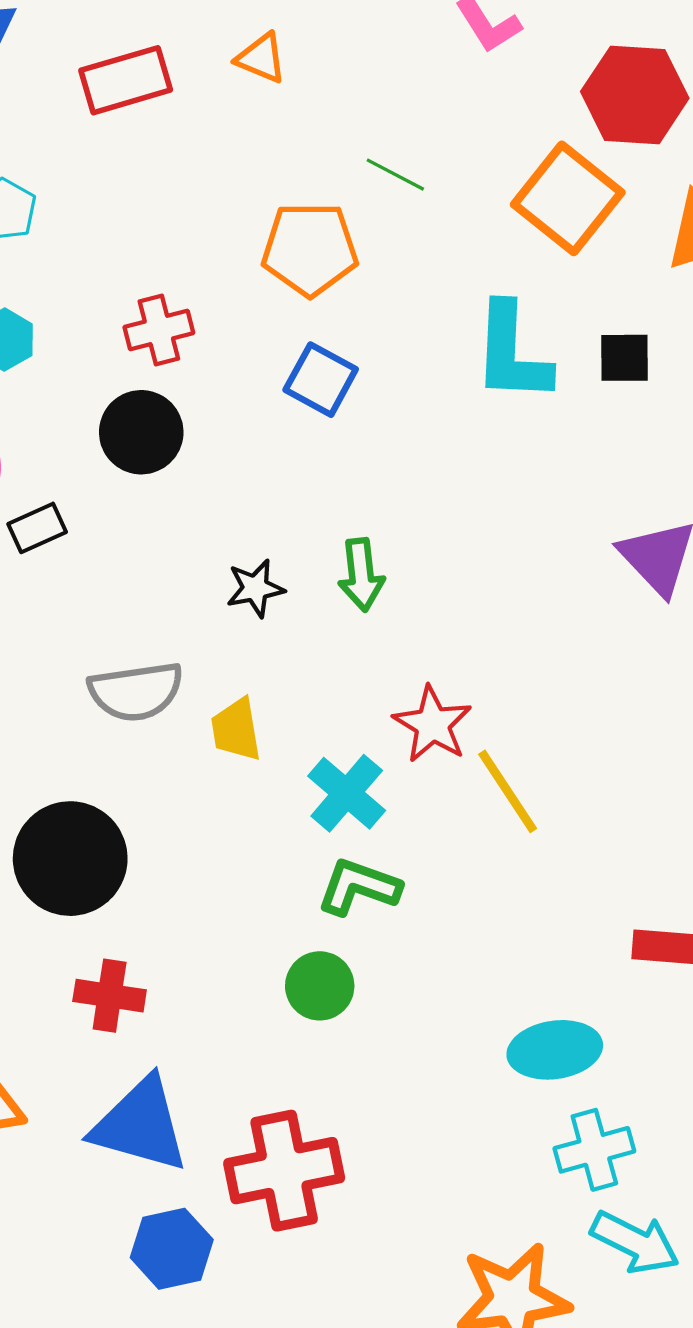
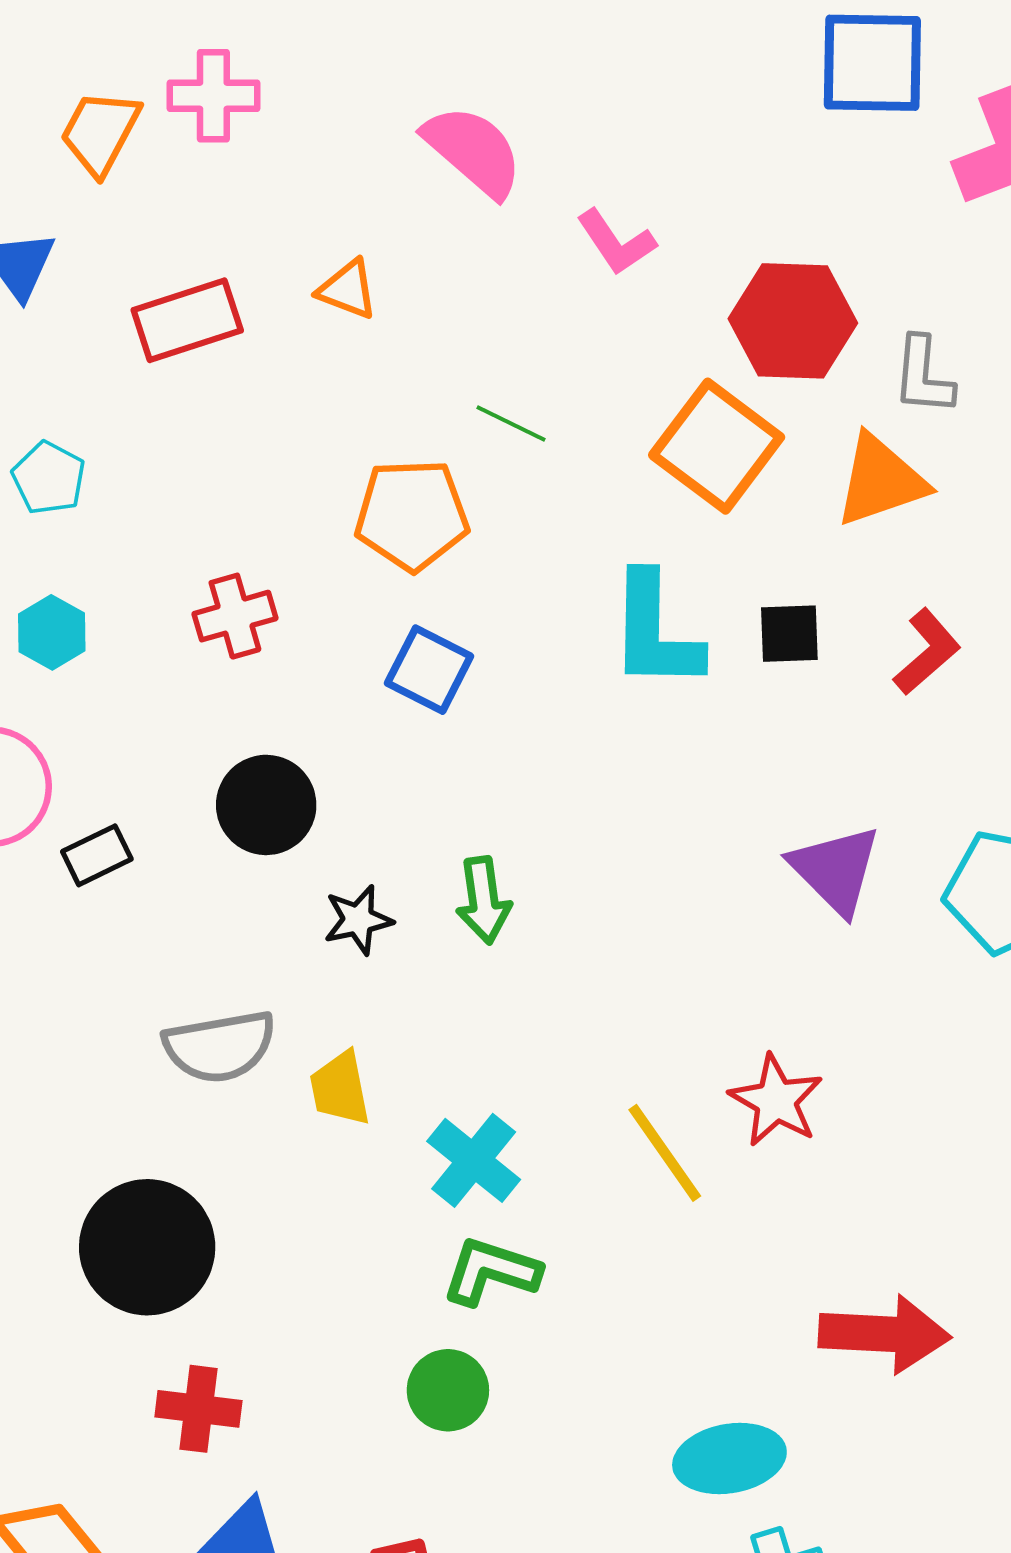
black circle: (141, 432) -> (266, 805), moved
red star: (432, 724) -> (776, 1101), moved

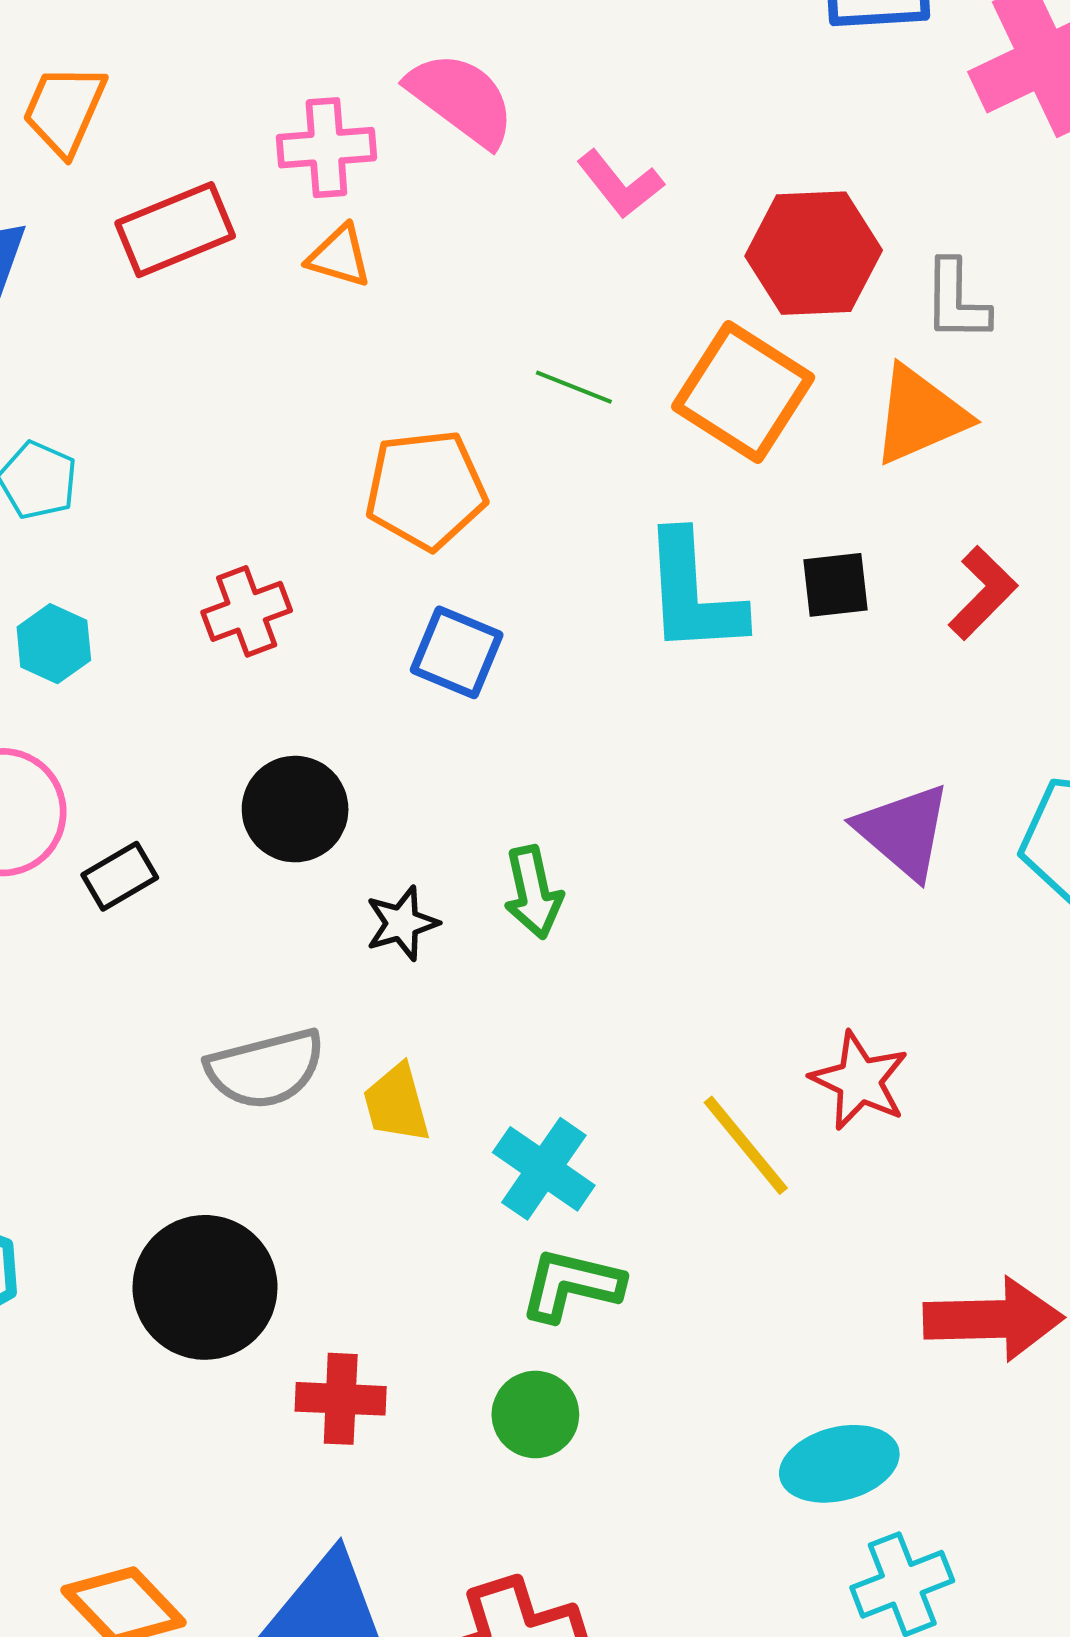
pink cross: (213, 96) -> (326, 148), moved
red rectangle: (187, 320) -> (175, 230), moved
green line: (511, 423) -> (574, 387), moved
red cross: (198, 1409) -> (341, 1399), moved

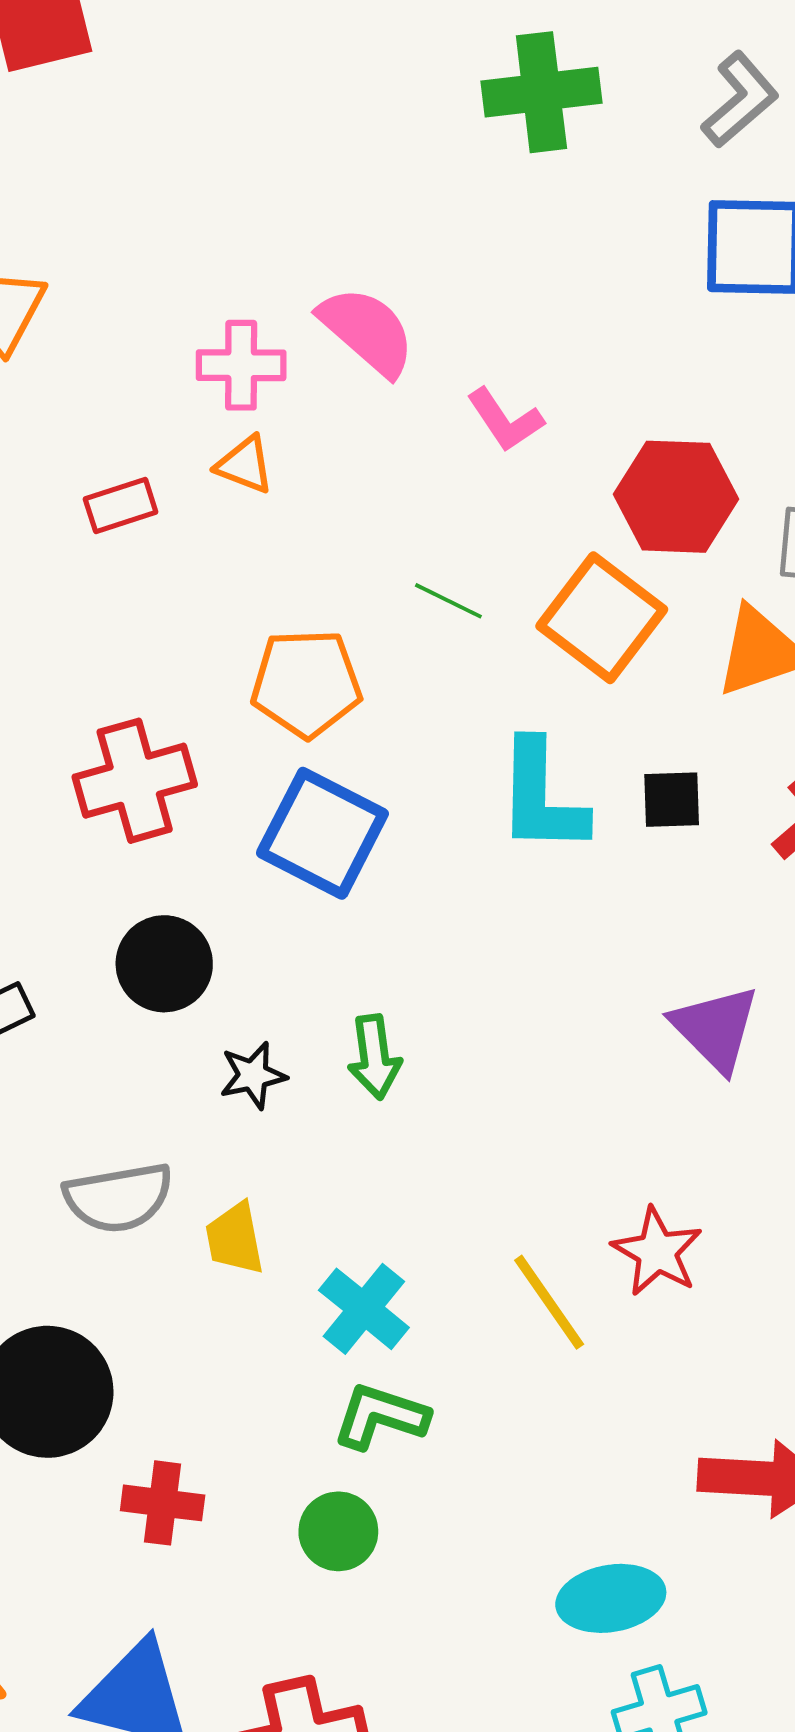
red rectangle: (175, 230) -> (121, 506), moved, size x0.7
red cross: (247, 611) -> (135, 781), size x1.5
blue square: (457, 652) -> (322, 833), size x1.5

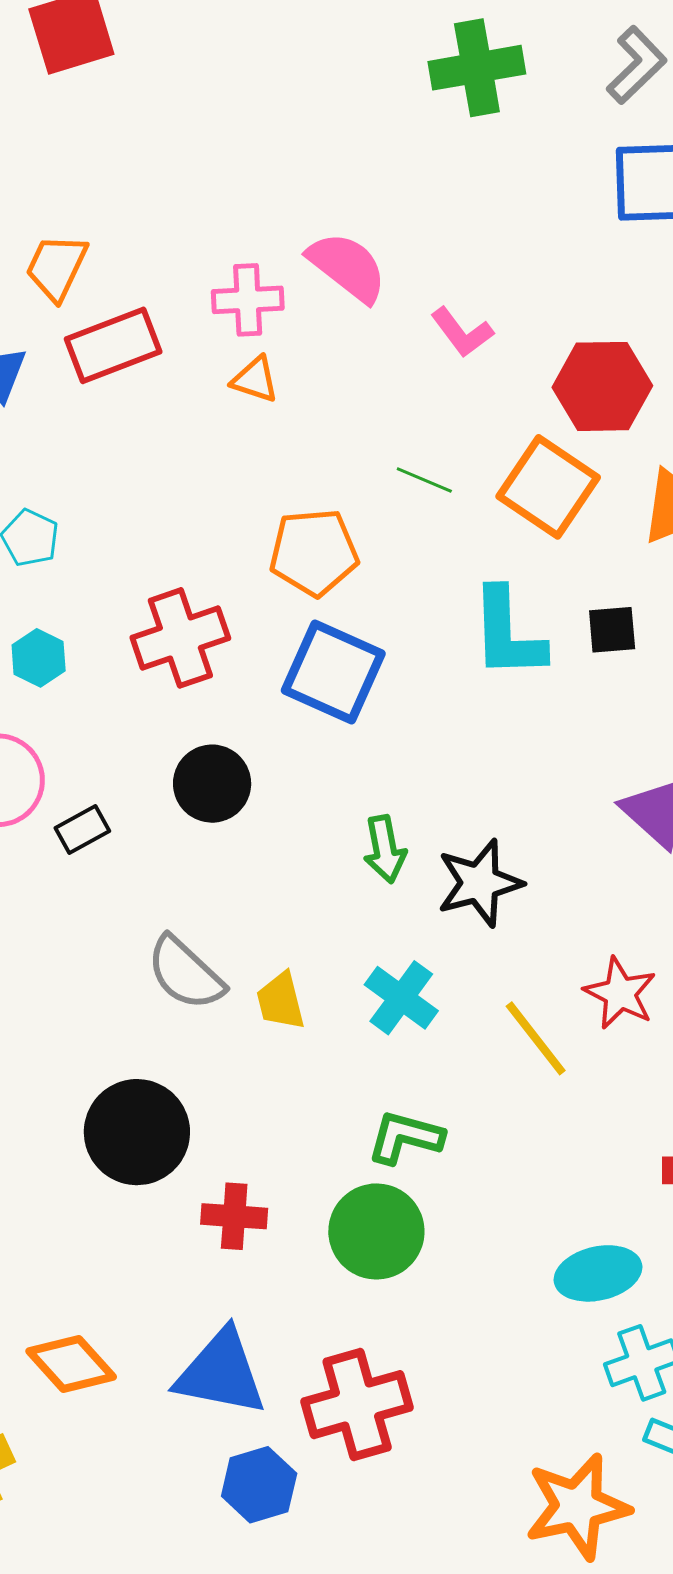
red rectangle: (121, 506) -> (113, 345), moved, size x1.6
black star: (253, 1075) -> (480, 883), moved, size x1.6
gray semicircle: (118, 1198) -> (185, 973), turned 56
cyan cross: (364, 1309) -> (401, 998), moved
green circle: (338, 1531) -> (376, 1231), size x1.5

